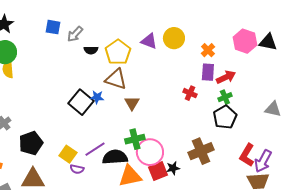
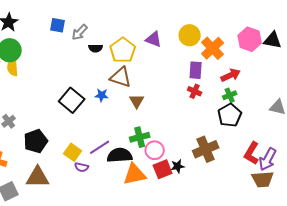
yellow circle: (174, 38) -> (190, 35), moved
orange cross: (208, 50) -> (213, 48), size x1.6
purple rectangle: (208, 72) -> (196, 70), moved
black square: (81, 102) -> (72, 100), moved
pink circle: (150, 152) -> (155, 150), size x0.7

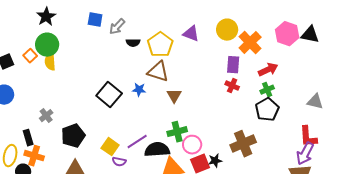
red L-shape: (252, 153) -> (308, 137), moved, turned -35

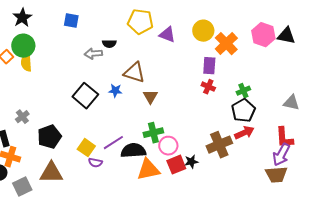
gray arrow: (117, 27) -> (93, 54), moved, turned 42
yellow pentagon: (160, 45) -> (140, 22), moved, turned -30
red arrow: (268, 70) -> (244, 133), moved

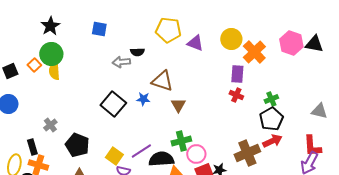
black pentagon: (49, 137) -> (77, 145), turned -30

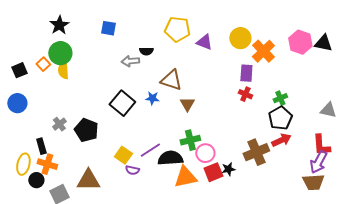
black pentagon: (77, 145) -> (86, 130), moved

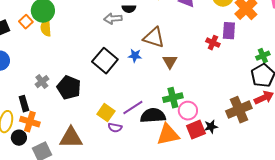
red cross: (245, 94) -> (213, 43), moved

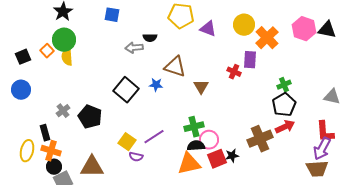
brown triangle: (170, 62) -> (201, 87), moved
black semicircle: (153, 116) -> (196, 146), moved, size x0.7
black circle: (19, 138) -> (54, 167), moved

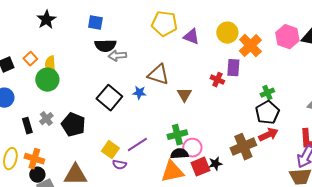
black semicircle: (150, 38) -> (105, 46), moved, size x1.5
green circle: (64, 40) -> (47, 80), moved
black rectangle: (45, 133) -> (27, 126), moved

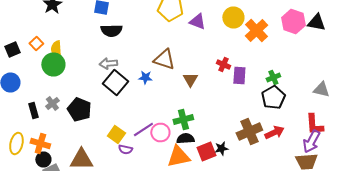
gray arrow: (117, 56) -> (108, 64), moved
purple rectangle: (233, 68) -> (239, 76), moved
red arrow: (268, 135) -> (274, 132), moved
pink circle: (192, 148) -> (160, 132), moved

